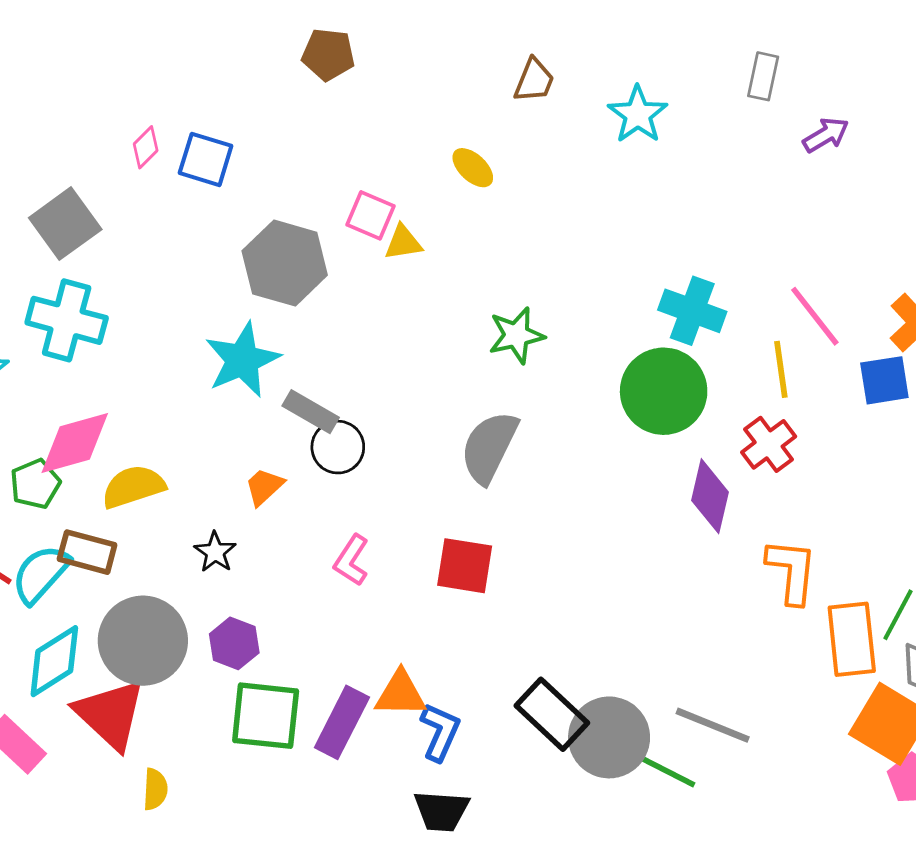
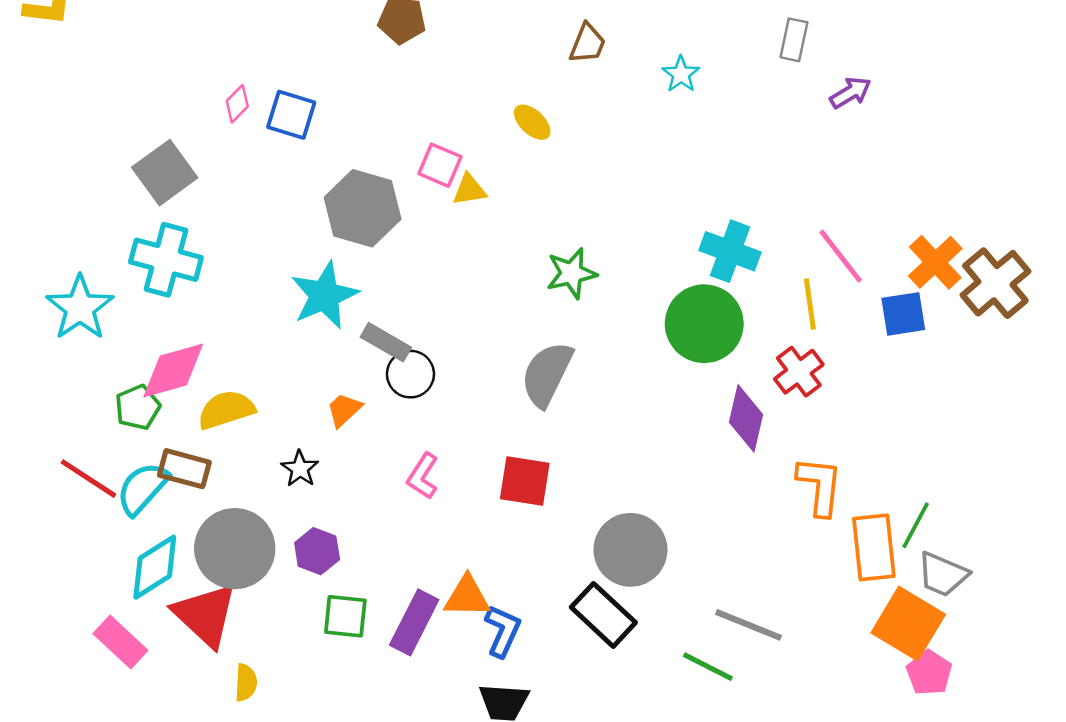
cyan star: (638, 115) -> (681, 74), size x0.7
green square: (266, 716) -> (345, 616), size x0.7
gray circle: (609, 737) -> (630, 550), moved

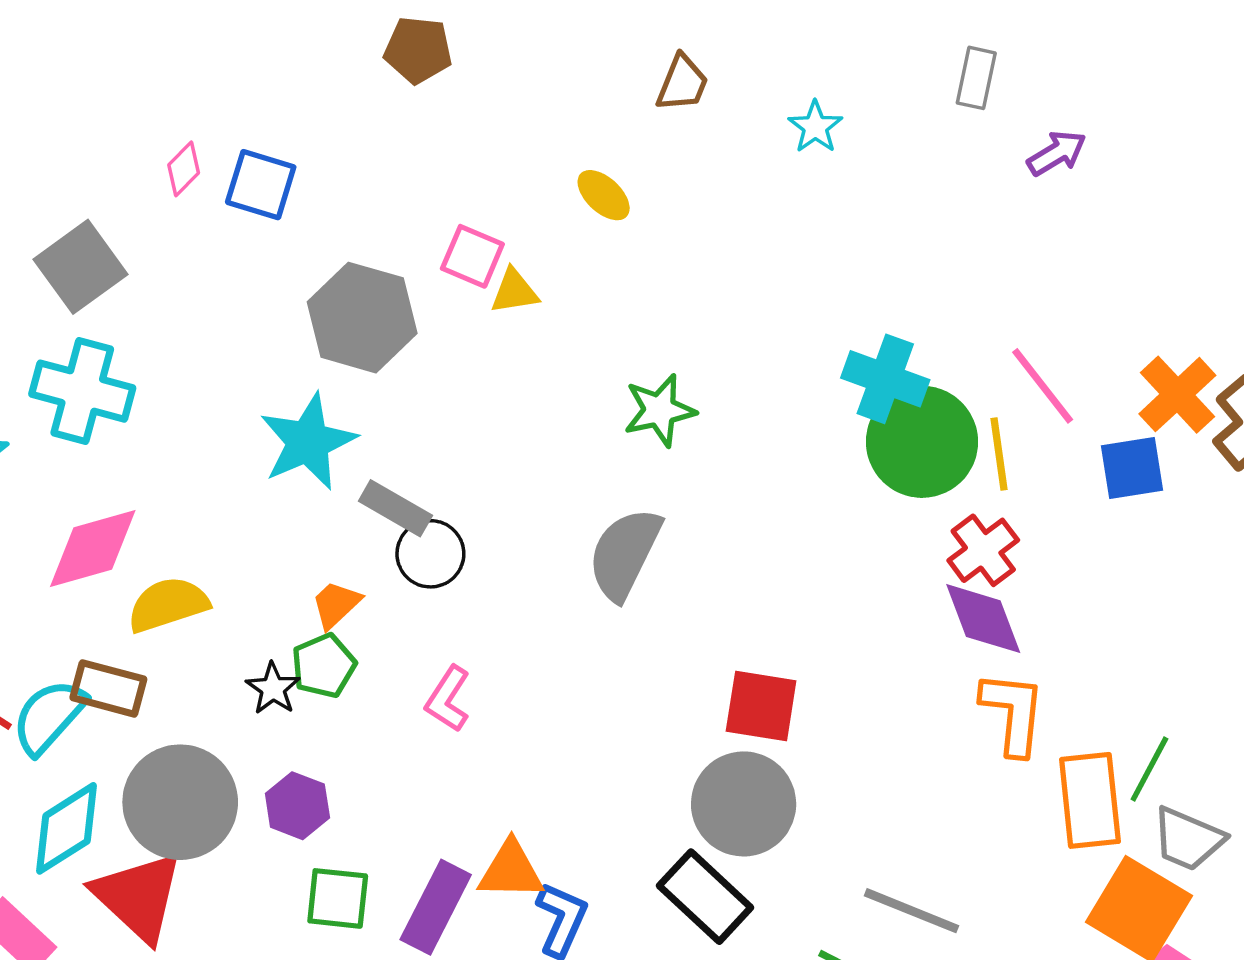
green circle: (704, 324) -> (922, 442), moved
green pentagon: (138, 407) -> (324, 666), moved
purple diamond: (746, 418) -> (983, 619), moved, turned -34
red square: (525, 481) -> (761, 706), moved

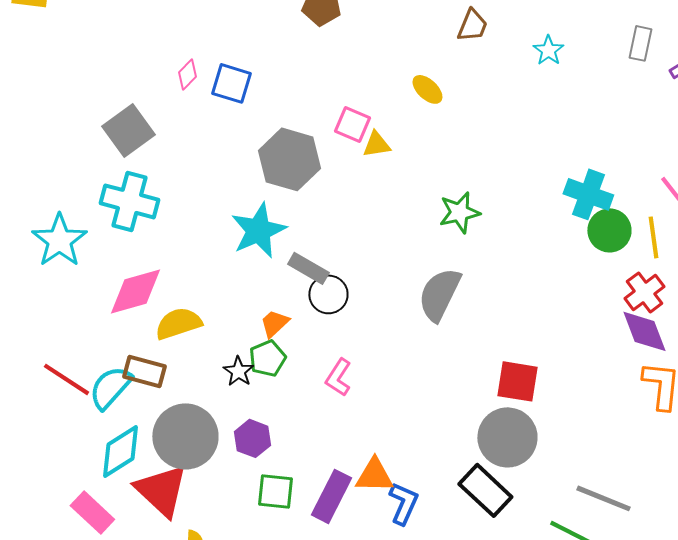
gray rectangle: (976, 78) -> (640, 43), moved
green circle: (922, 442) -> (609, 230), size x0.7

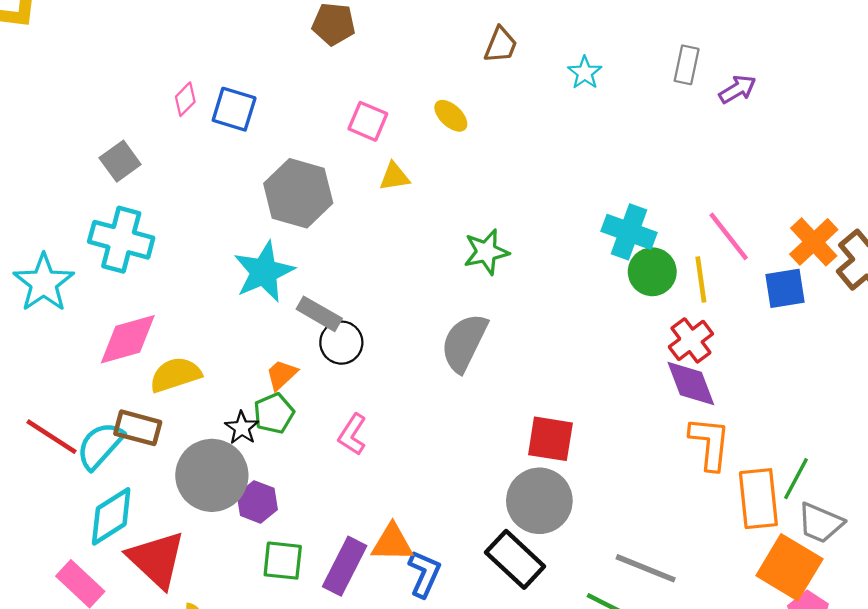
pink square: (352, 124) -> (368, 121), moved
gray square: (128, 130) -> (120, 161), size x0.7
gray circle: (185, 436) -> (212, 475), moved

